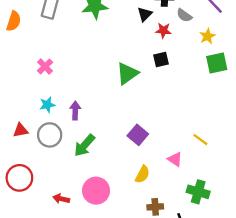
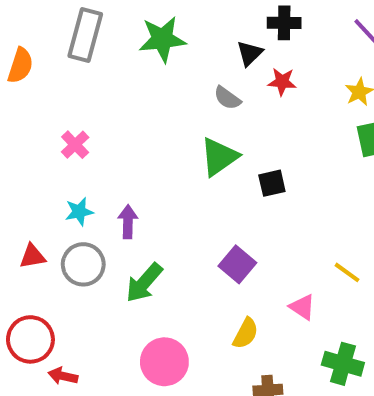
gray semicircle: (184, 15) -> (227, 98), moved
black square: (161, 59) -> (272, 183), moved
red arrow: (61, 199) -> (63, 376), moved

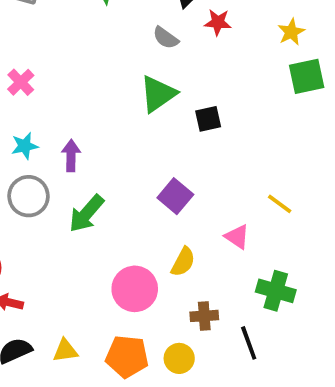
pink circle: (164, 362) -> (135, 289), moved

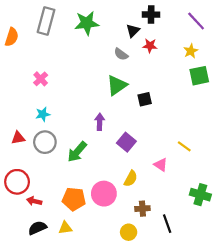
purple arrow: (71, 156) -> (100, 122), moved
green cross: (276, 291) -> (200, 195), moved
orange pentagon: (127, 356) -> (74, 199), moved

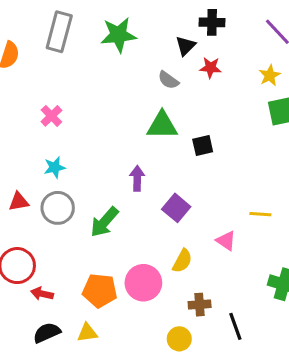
green triangle: (117, 85) -> (162, 125), turned 35
yellow line: (184, 146) -> (260, 214), turned -32

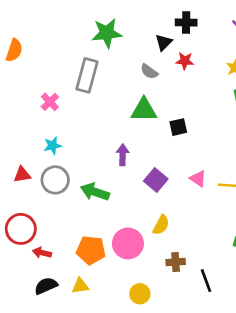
gray rectangle: (59, 32) -> (87, 75), moved
green arrow: (104, 222) -> (95, 192), turned 68
pink triangle: (226, 241) -> (198, 179), moved
yellow circle: (179, 339) -> (140, 294), moved

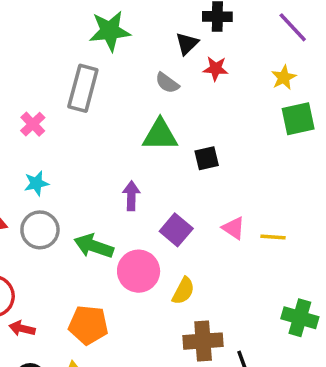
pink circle: (128, 243) -> (139, 271), moved
brown cross: (176, 262) -> (203, 341), size x1.5

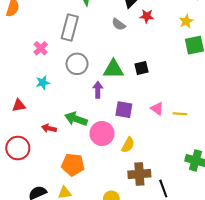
green triangle: (160, 135) -> (113, 69), moved
gray circle: (40, 230) -> (77, 64), moved
purple square: (176, 230) -> (124, 110), turned -30
red arrow: (22, 328) -> (49, 128), moved

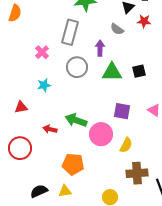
purple arrow: (98, 90) -> (100, 48), moved

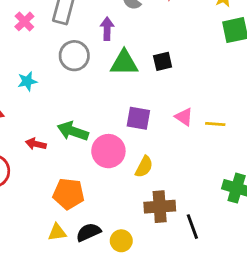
pink cross: (42, 52) -> (24, 21), moved
black semicircle: (39, 191) -> (88, 232), moved

